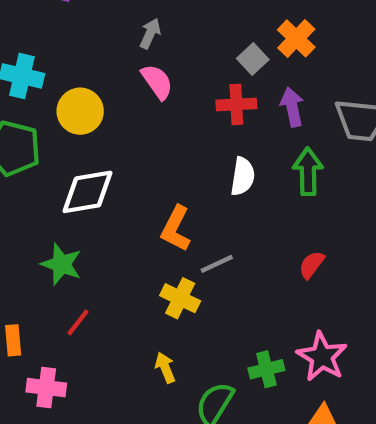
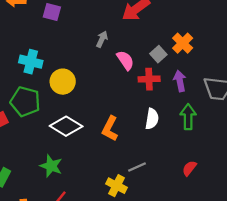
pink semicircle: (157, 82) -> (125, 60), moved
white diamond: (88, 192) -> (66, 126), turned 40
orange L-shape: (176, 229) -> (110, 129), moved

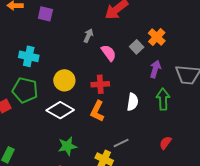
red cross: (149, 79) -> (100, 84), moved
purple arrow: (180, 81) -> (155, 69), turned 30
yellow circle: (63, 82) -> (64, 80), moved
green star: (51, 166) -> (67, 146), moved, turned -30

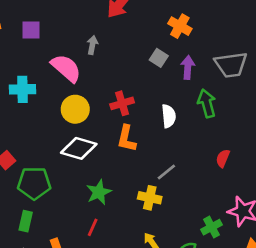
gray square: (137, 47) -> (159, 58), moved
pink semicircle: (109, 53) -> (66, 68), moved, size x1.4
green pentagon: (25, 90) -> (34, 183), moved

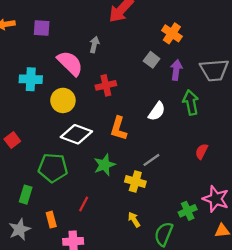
red cross: (122, 103) -> (106, 85), moved
yellow circle: (75, 109) -> (63, 100), moved
white semicircle: (169, 116) -> (157, 111), turned 36
green pentagon: (34, 183) -> (53, 168), moved
green star: (99, 192) -> (105, 165), moved

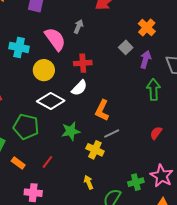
white semicircle: (157, 111) -> (79, 88), moved
orange L-shape: (119, 128) -> (102, 110), moved
orange rectangle: (51, 220) -> (18, 163), moved, turned -48

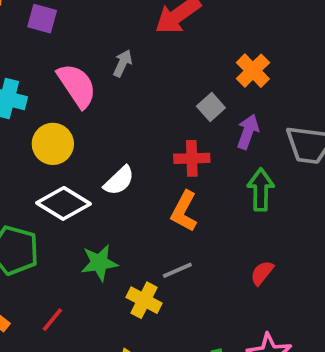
red cross: (83, 63) -> (192, 158), moved
orange L-shape: (102, 110) -> (184, 211), moved

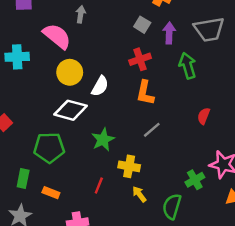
yellow circle: (53, 144) -> (70, 72), moved
yellow cross: (144, 300) -> (129, 166), moved
red line: (52, 320) -> (99, 186), moved

